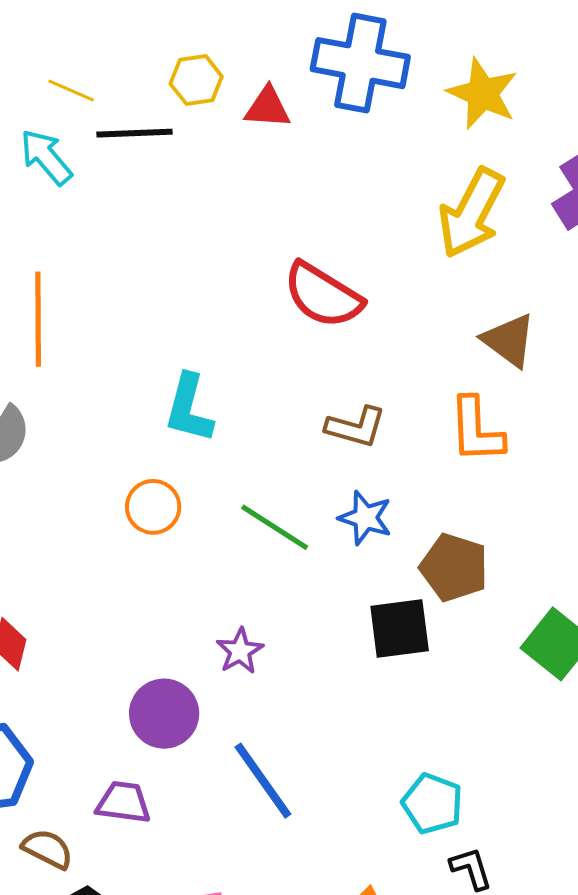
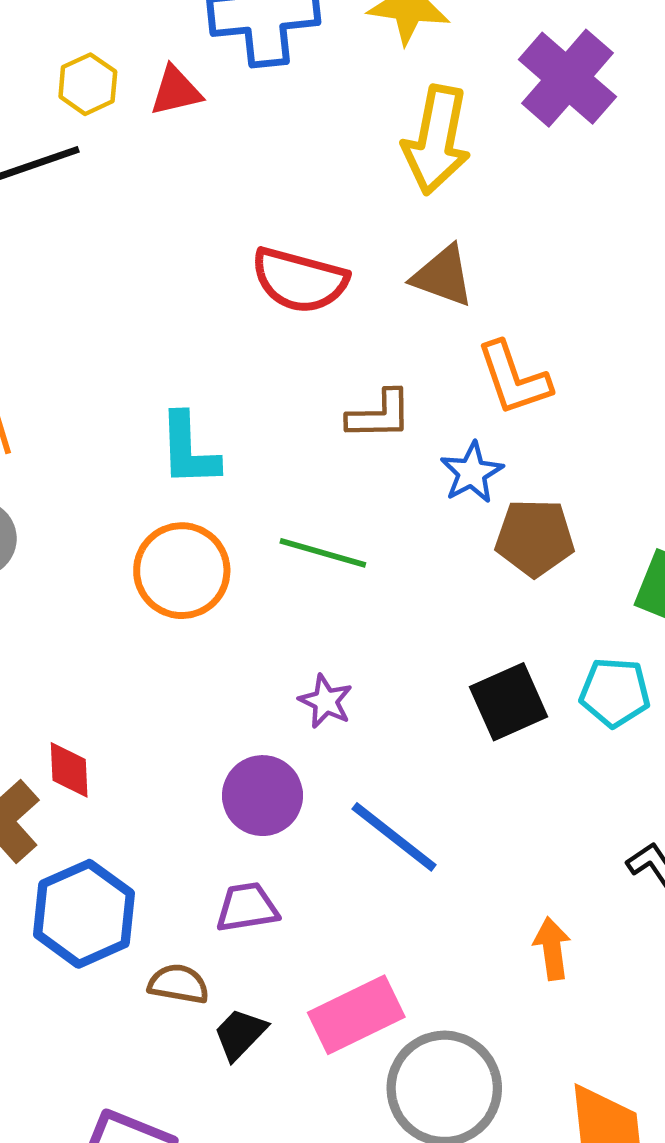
brown triangle: (509, 340) -> (443, 276), moved
orange circle: (153, 507) -> (182, 571), size x1.5
blue star: (365, 518) -> (472, 473), moved, turned -30
black square: (400, 628) -> (509, 702), moved
cyan pentagon: (432, 804) -> (615, 692), moved

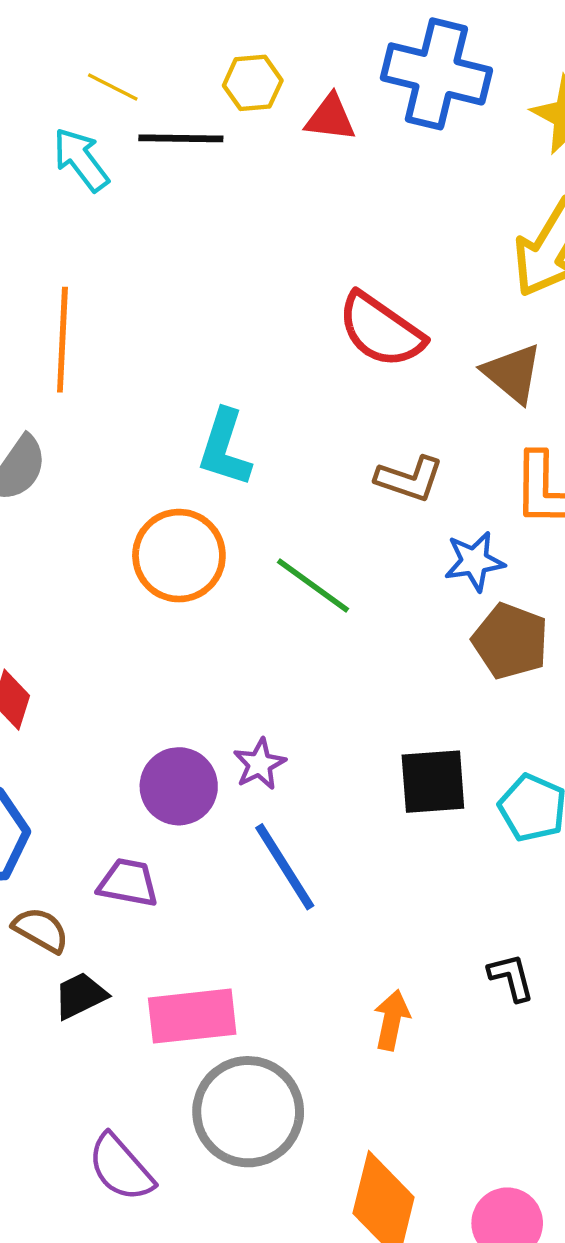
purple star: (326, 701) -> (259, 764), moved

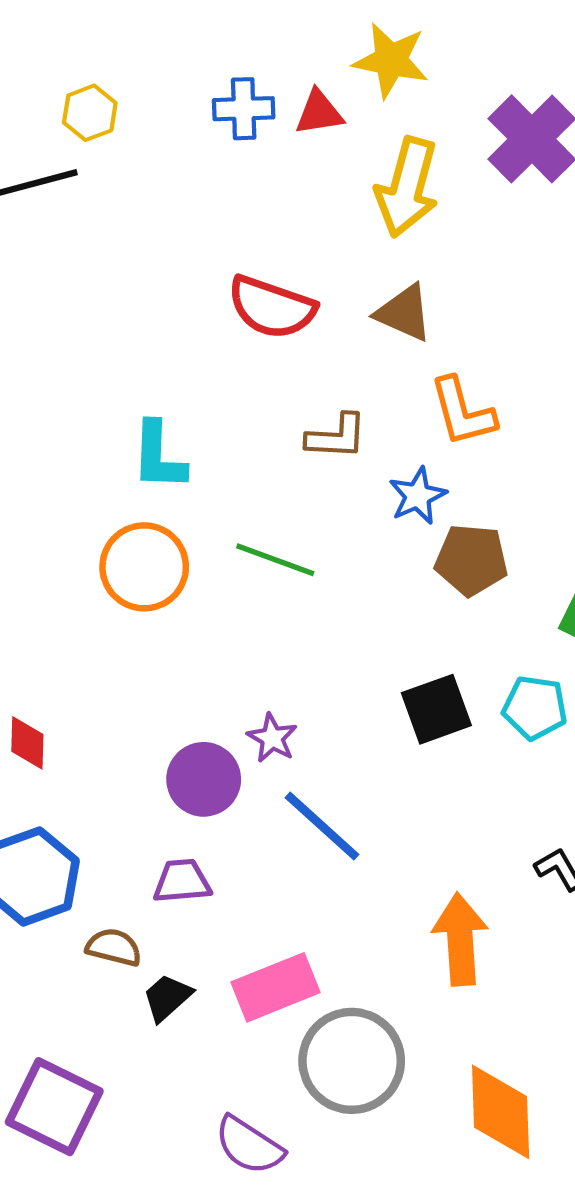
blue cross: (436, 74) -> (244, 109), moved, size x0.6
red triangle: (330, 118) -> (319, 113), moved
orange arrow: (392, 1020) -> (460, 939), size x1.6

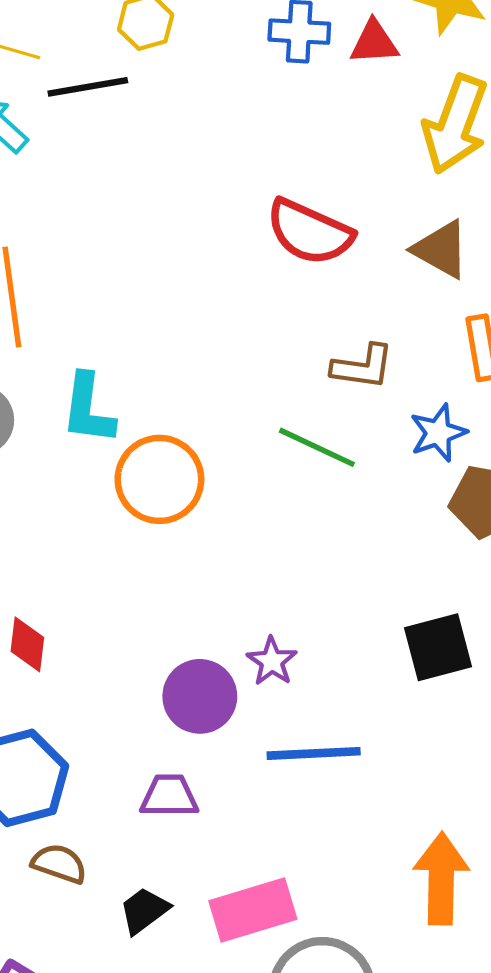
cyan L-shape: (158, 456) -> (88, 409), moved
green line: (275, 560) -> (317, 447), moved
blue line: (322, 826) -> (314, 753), turned -50
brown semicircle: (114, 947) -> (59, 864), moved

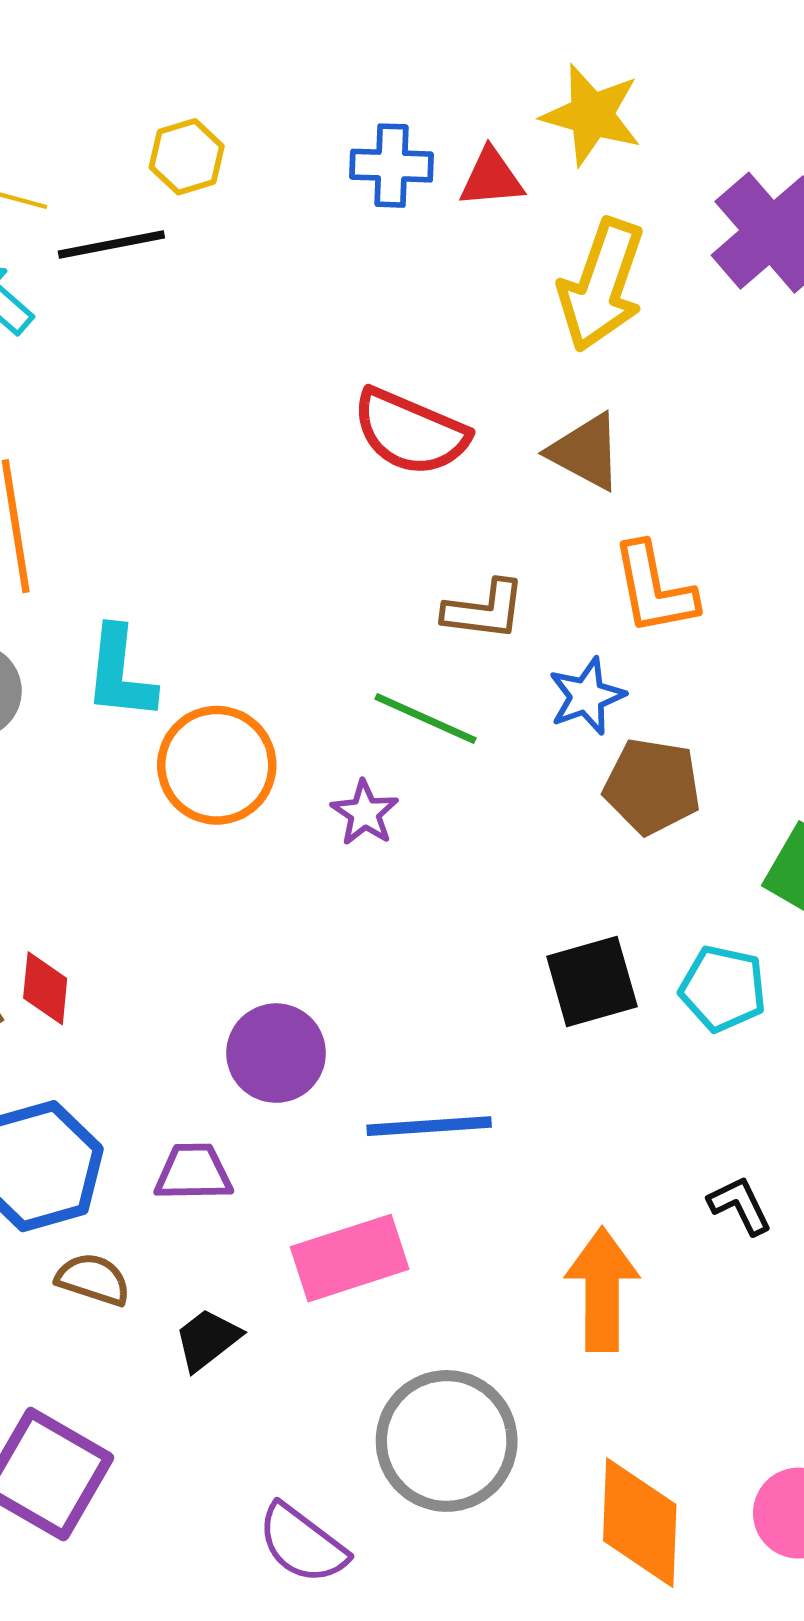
purple star: (272, 661) -> (365, 813), moved
purple trapezoid: (169, 796) -> (193, 1172), moved
pink rectangle: (253, 910) -> (350, 1258), moved

